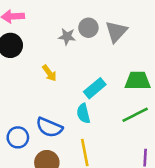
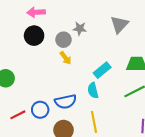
gray circle: (88, 28) -> (64, 40), moved
blue semicircle: (49, 127) -> (66, 102), turned -35

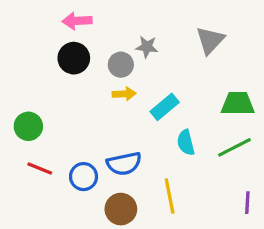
yellow arrow: (66, 58) -> (124, 94), turned -56
cyan rectangle: (102, 70) -> (165, 107), moved
cyan semicircle: (93, 90) -> (186, 143), moved
red line: (18, 115) -> (40, 168), moved, turned 49

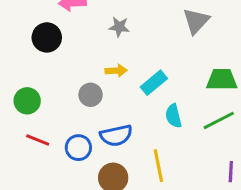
gray star: (147, 47) -> (119, 27), moved
black circle: (74, 58) -> (47, 37), moved
gray circle: (121, 65) -> (91, 95), moved

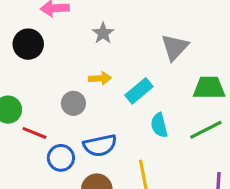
gray triangle: (196, 21) -> (175, 47), moved
gray star: (119, 27) -> (103, 33), turned 30
red line: (38, 140) -> (34, 133), moved

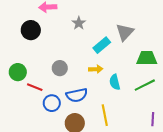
yellow arrow: (100, 78) -> (96, 69), moved
cyan rectangle: (139, 91) -> (102, 45), moved

